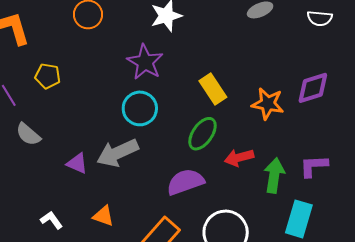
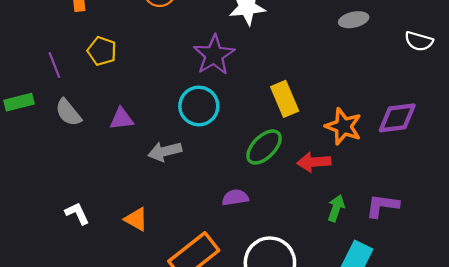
gray arrow: (118, 153) -> (165, 151), size x0.7
red arrow: (239, 158) -> (314, 162), moved
purple triangle: (77, 163) -> (122, 119), moved, turned -40
green arrow: (274, 175) -> (336, 208), size x0.7
purple semicircle: (185, 182) -> (235, 198), size x0.6

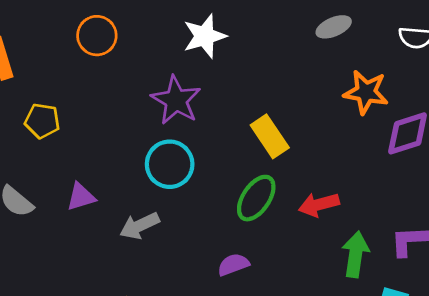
orange star: (343, 126) -> (366, 92), moved
green arrow: (336, 208) -> (355, 254), size x1.4

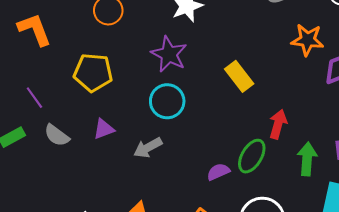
yellow pentagon: (42, 121) -> (93, 72), moved, size x1.5
green ellipse: (256, 198) -> (252, 156), moved
red arrow: (319, 205) -> (278, 124), turned 124

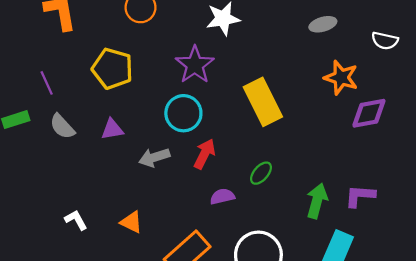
yellow rectangle: (239, 76) -> (263, 102), size x1.4
red arrow: (278, 124) -> (205, 154), moved
green ellipse: (252, 156) -> (261, 173), moved, size x0.7

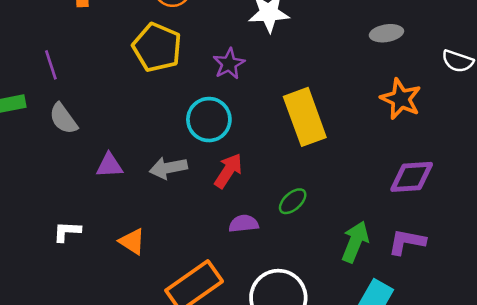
purple star: (195, 65) -> (229, 64), size x0.7
yellow pentagon: (112, 69) -> (157, 47), moved
purple diamond: (369, 113) -> (412, 177), moved
purple triangle: (112, 129) -> (109, 165), moved
white L-shape: (76, 220) -> (67, 231), turned -65

